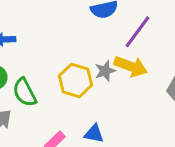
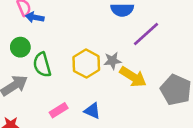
yellow arrow: (131, 66) -> (133, 77), moved

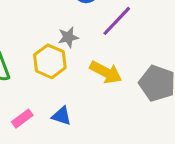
gray star: (112, 61) -> (68, 37), moved

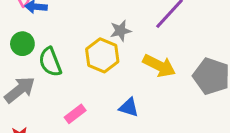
blue triangle: (62, 116) -> (129, 107), moved

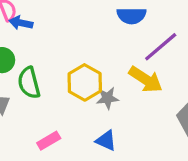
gray star: (121, 31) -> (107, 98), moved
yellow arrow: (159, 66) -> (146, 79), moved

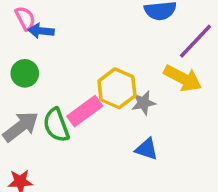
green semicircle: (29, 83) -> (56, 125), moved
pink rectangle: (49, 141) -> (85, 111), moved, size x1.4

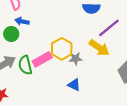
blue arrow: (41, 31) -> (22, 21), moved

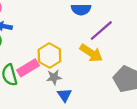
gray star: (76, 59) -> (54, 77), moved
blue triangle: (74, 85) -> (64, 95), turned 32

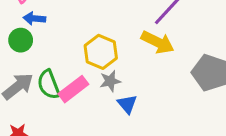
pink rectangle: (28, 68) -> (73, 89), moved

